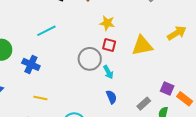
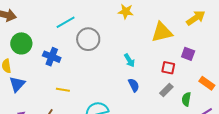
red square: (109, 45) -> (168, 68), moved
gray circle: (90, 59) -> (88, 39), moved
purple square: (167, 89) -> (188, 54), moved

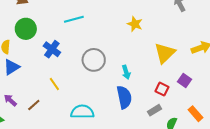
yellow triangle: (162, 32) -> (165, 53), turned -45
gray circle: (88, 39) -> (94, 60), moved
blue semicircle: (134, 85) -> (124, 97), size x1.6
yellow line: (63, 90) -> (54, 84), turned 32

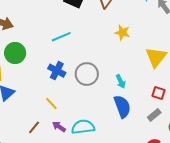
blue cross: (52, 49) -> (57, 71), moved
purple arrow: (10, 100) -> (59, 127), moved

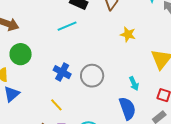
cyan line: (61, 37) -> (67, 26), moved
cyan arrow: (121, 81) -> (134, 84), moved

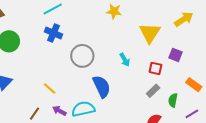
blue cross: (62, 72) -> (53, 33), moved
blue semicircle: (127, 108) -> (102, 87), moved

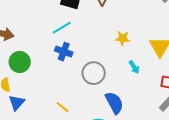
yellow star: (114, 11) -> (123, 38), moved
cyan arrow: (125, 60) -> (134, 67), moved

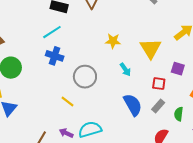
blue semicircle: (114, 103) -> (133, 105), moved
yellow line: (62, 107) -> (67, 101), moved

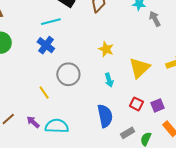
purple square: (178, 69) -> (158, 105), moved, turned 32
gray rectangle: (158, 106) -> (128, 133), moved

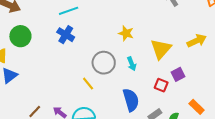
gray circle: (68, 74) -> (104, 63), moved
yellow line: (44, 92) -> (88, 84), moved
purple square: (158, 105) -> (178, 74), moved

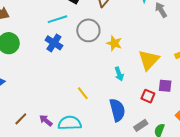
gray circle: (104, 63) -> (88, 30), moved
purple square: (178, 74) -> (165, 86), turned 32
yellow line: (88, 84) -> (83, 93), moved

